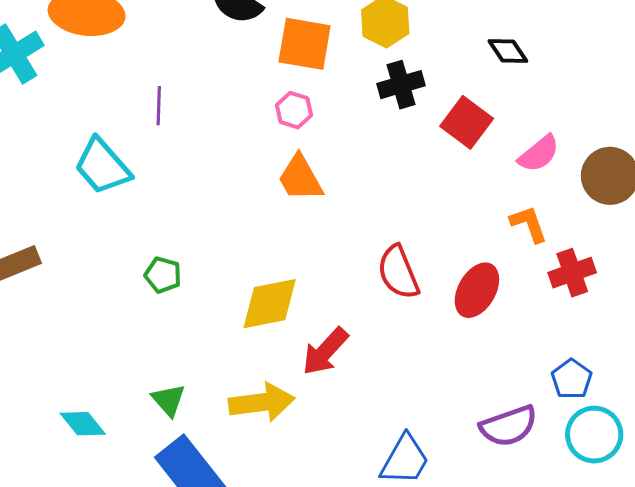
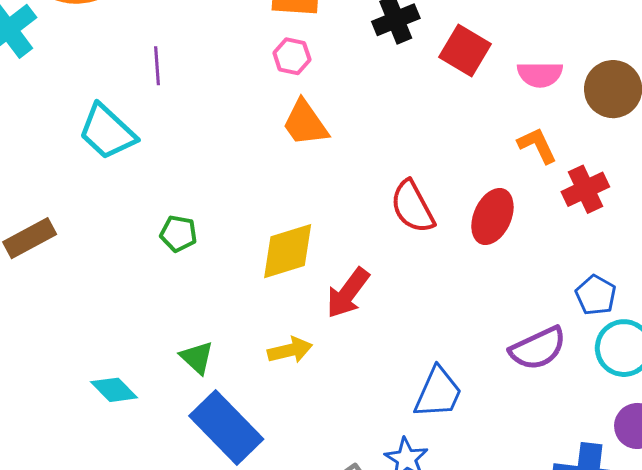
pink semicircle: (539, 154) -> (540, 74), turned 45
yellow arrow: (262, 402) -> (290, 350), size x0.7

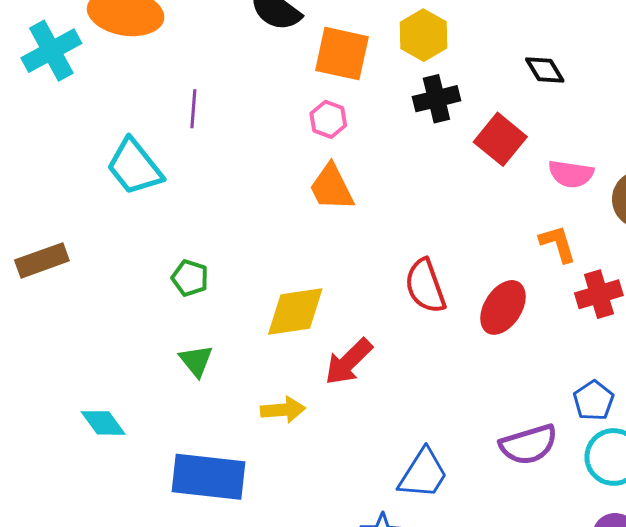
green triangle: (197, 358) -> (196, 361), moved
blue rectangle: (226, 427) -> (208, 477), turned -48

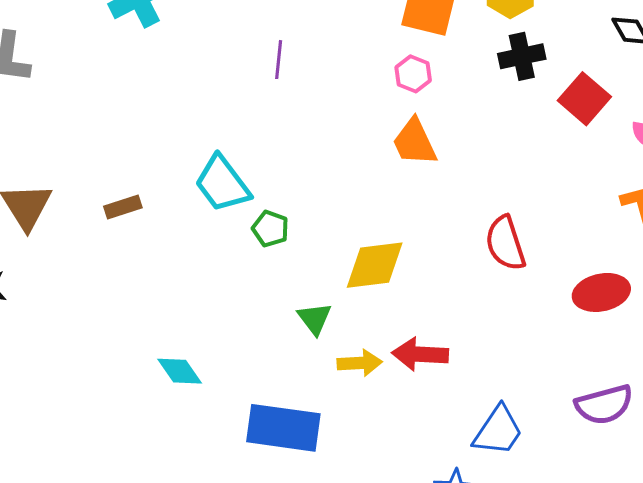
cyan trapezoid: (134, 167) -> (222, 184), moved
brown rectangle: (42, 260) -> (123, 207), size x0.7
red ellipse: (503, 307) -> (601, 292), moved, turned 44
green triangle: (196, 361) -> (315, 319), moved
red arrow: (349, 362) -> (420, 354), moved, turned 46

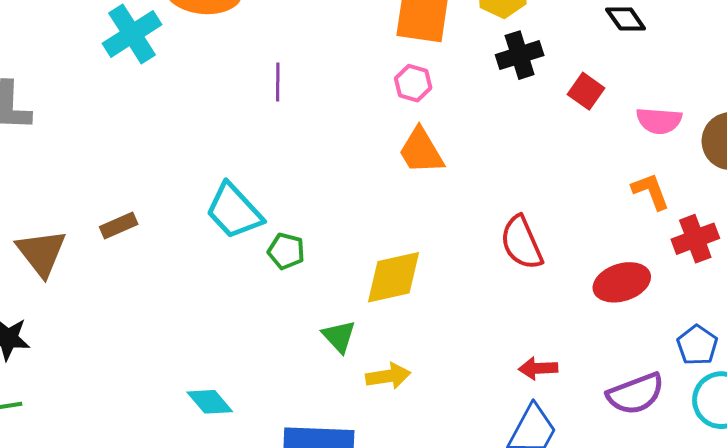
red square: (584, 99) -> (586, 91), size x0.7
brown rectangle: (123, 207) -> (119, 225), moved
red arrow: (420, 354) -> (538, 368), moved, size x0.7

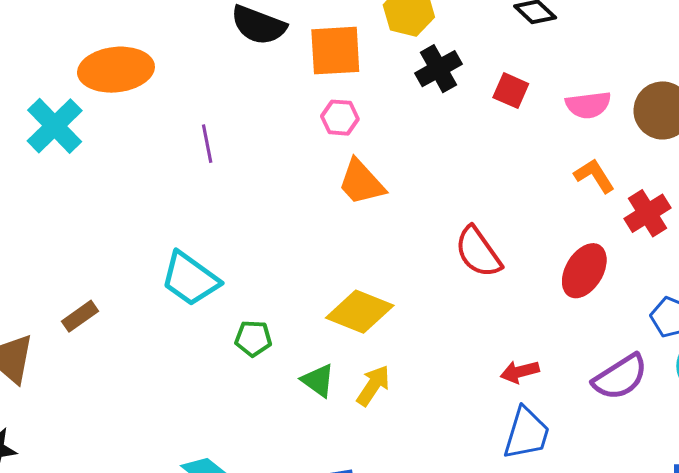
green pentagon: (286, 251) -> (253, 338), moved
yellow diamond: (394, 277) -> (360, 312), turned 46
red ellipse: (622, 282) -> (584, 271), turned -30
yellow arrow: (388, 376) -> (373, 385), moved, turned -36

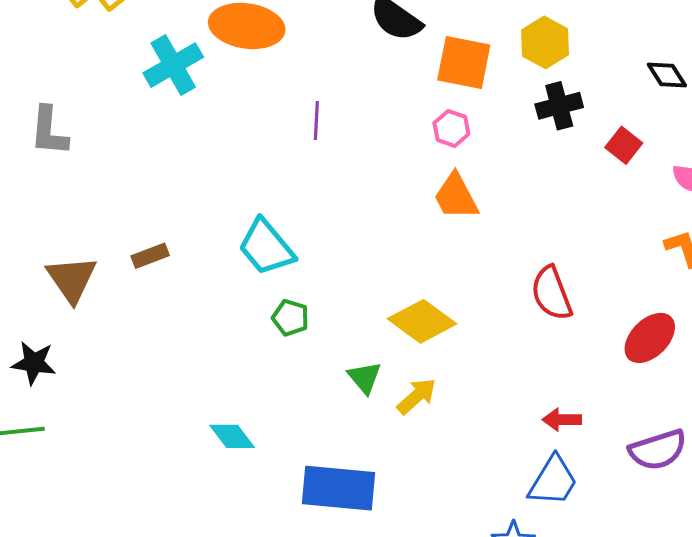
green pentagon: (253, 338) -> (290, 318), moved

